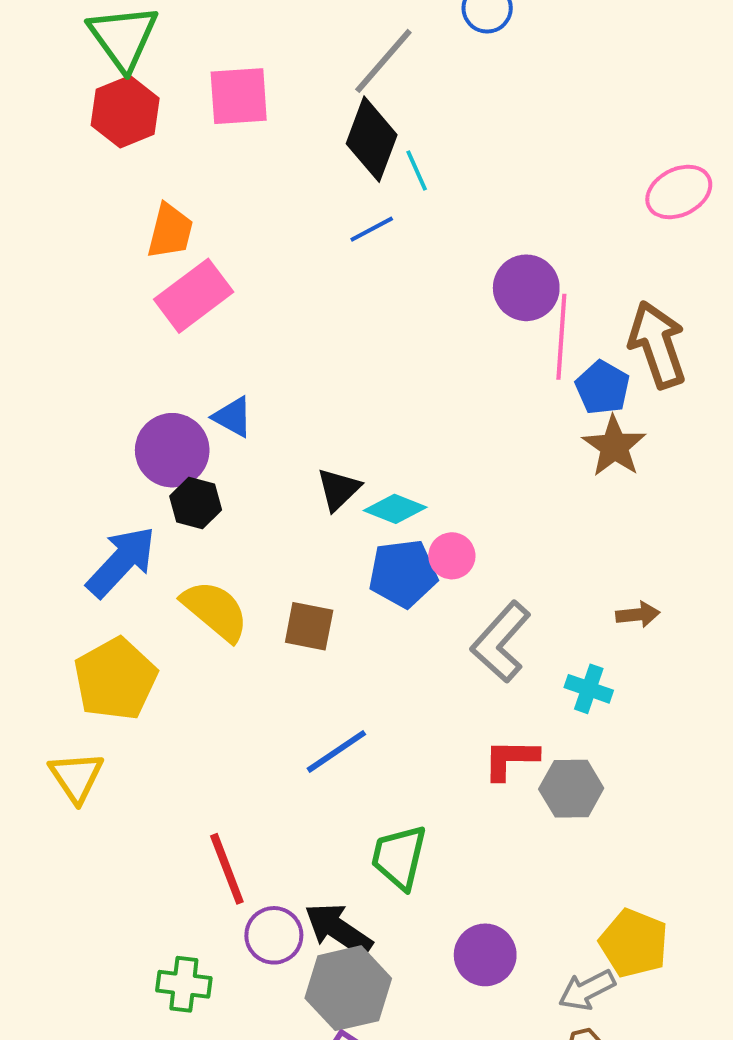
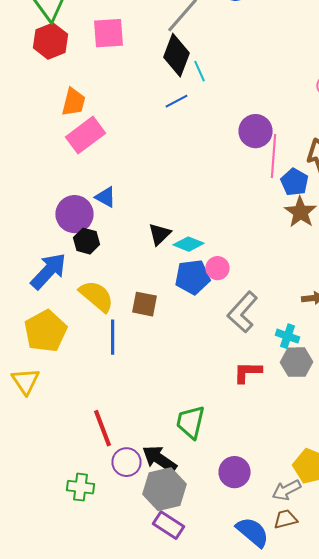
blue line: (336, 751) -> (112, 337), moved, turned -56
gray hexagon: (571, 789) -> (296, 362), moved

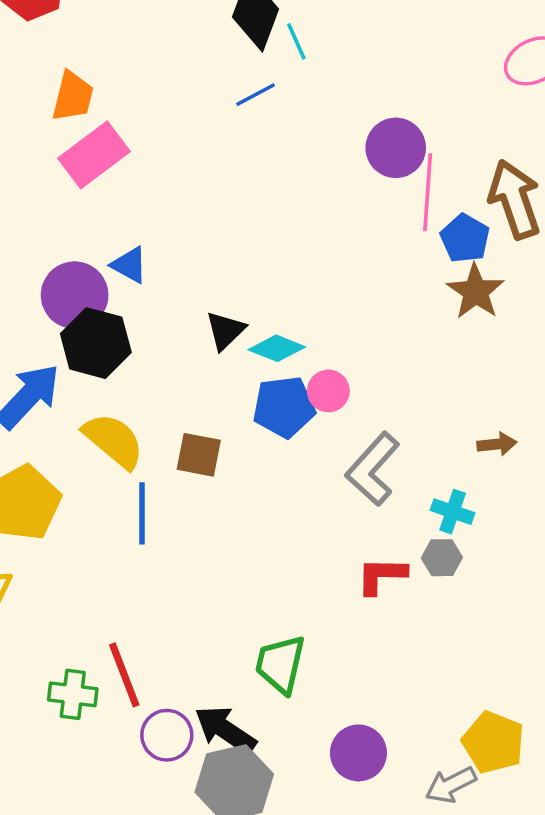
black hexagon: (86, 241) -> (96, 343), size x1.5
gray hexagon: (296, 362) -> (442, 558), moved, size x0.7
green cross: (80, 487) -> (73, 694), moved

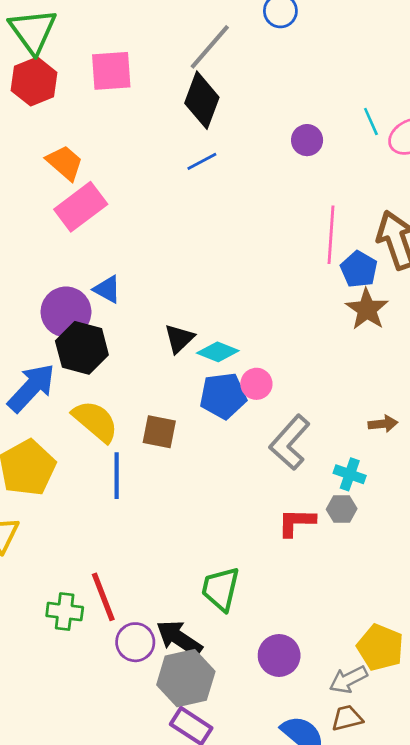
cyan line: (296, 41) -> (371, 121), moved
orange trapezoid: (73, 96) -> (65, 163), turned -63
purple circle: (396, 148) -> (307, 140), moved, size x0.7

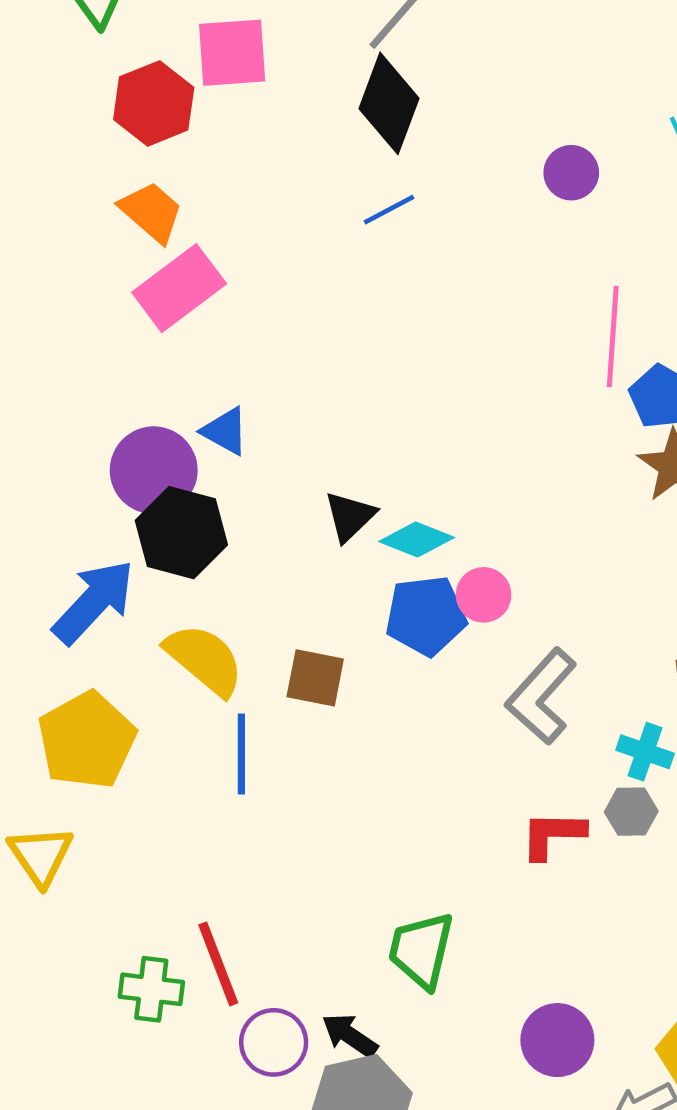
red hexagon: (34, 82) -> (154, 103), moved
black arrow: (179, 638) -> (350, 1035), size x0.7
purple circle: (279, 655) -> (557, 1040), moved

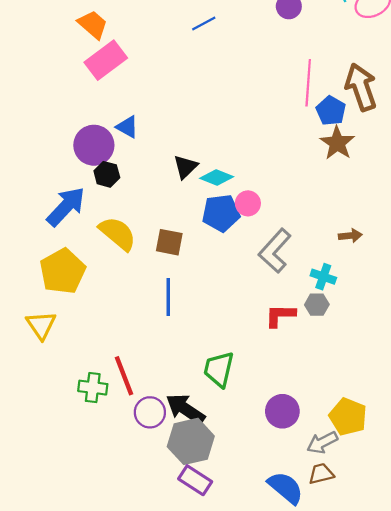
black hexagon: (181, 533) -> (107, 174), size x0.6
blue line: (241, 754) -> (168, 297), moved
black arrow: (350, 1035) -> (185, 409), size x1.5

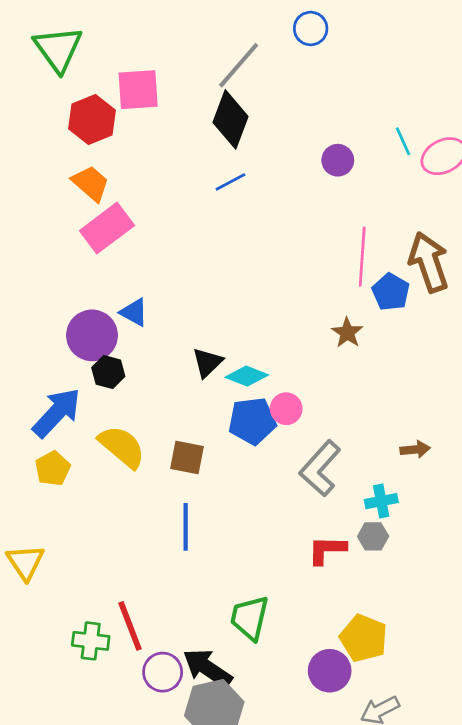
brown star: (337, 143) -> (347, 333), moved, size x0.7
yellow pentagon: (63, 271) -> (53, 468), moved, size x0.6
cyan cross: (323, 277) -> (381, 501), turned -30
yellow pentagon: (348, 417) -> (364, 638), moved

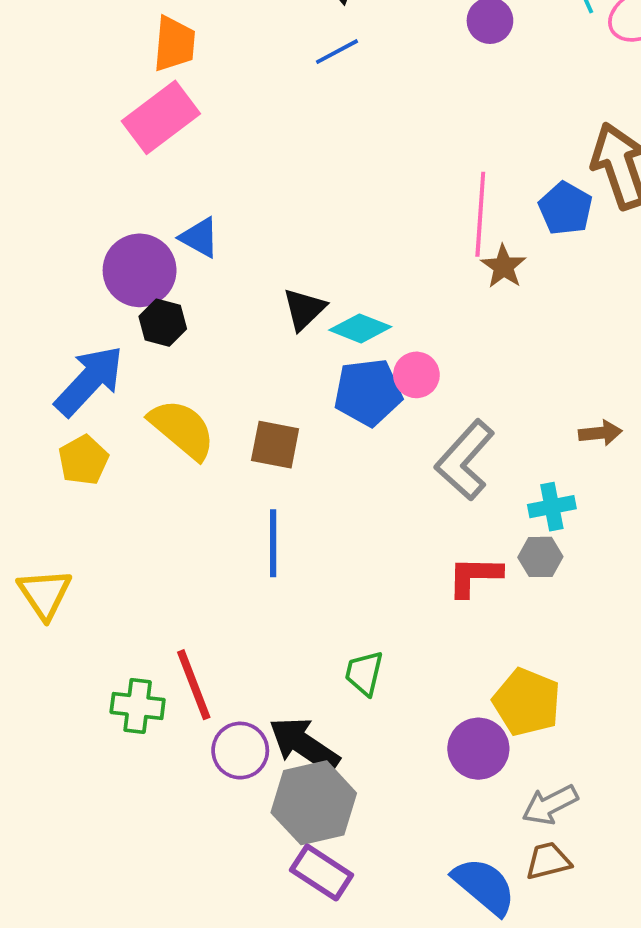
orange trapezoid: (91, 183) -> (174, 44), moved, turned 54
pink line: (362, 257) -> (480, 214), moved
green trapezoid: (250, 618) -> (364, 673), size x0.7

